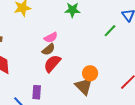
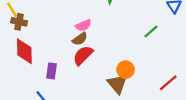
green line: (110, 31) -> (151, 31), moved
purple rectangle: (37, 92) -> (52, 71), moved

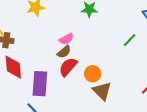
orange circle: (126, 70) -> (93, 74), moved
purple rectangle: (52, 71) -> (40, 84), size x1.6

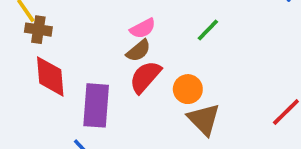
green line: (130, 40) -> (208, 30), moved

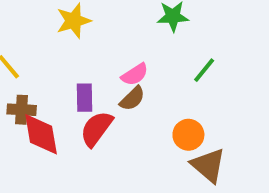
brown cross: (38, 30) -> (22, 110), moved
red semicircle: (145, 77) -> (96, 129), moved
purple rectangle: (96, 105) -> (84, 98), moved, size x0.6

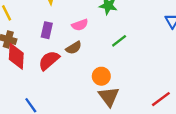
pink semicircle: (135, 75) -> (80, 25), moved
purple rectangle: (84, 98) -> (47, 30), moved

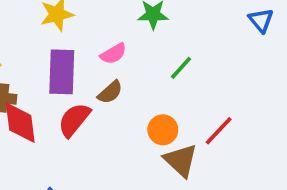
purple rectangle: (47, 30) -> (62, 72), size x1.6
red line: (161, 99) -> (219, 131), moved

